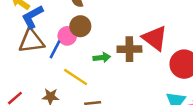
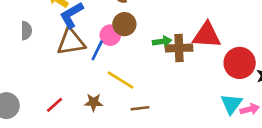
red triangle: (155, 38) -> (207, 35), turned -32
green arrow: (102, 58) -> (162, 41), moved

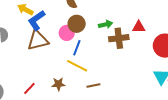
red triangle: (207, 35) -> (139, 27), size x0.6
green arrow: (162, 41) -> (106, 24), moved
blue line: (97, 50) -> (77, 48), moved

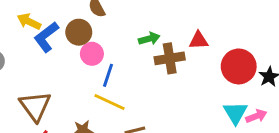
brown circle: (77, 24) -> (79, 32), moved
brown triangle: (38, 40) -> (35, 106), moved, turned -50

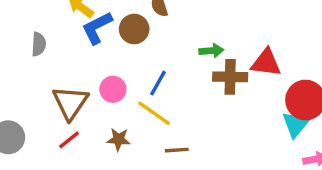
red triangle: (198, 40) -> (266, 63), size x1.4
pink circle: (92, 54) -> (113, 89), moved
cyan triangle: (235, 113) -> (296, 124), moved

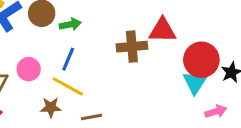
green arrow: (211, 51) -> (70, 24), moved
brown star: (119, 139) -> (51, 107), moved

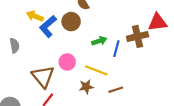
green arrow: (70, 24) -> (99, 41), moved
blue line: (68, 59) -> (116, 49), moved

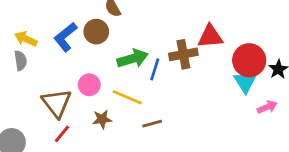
yellow arrow: (35, 16) -> (26, 39), moved
green arrow: (99, 41) -> (133, 58), size x1.5
brown star: (86, 87) -> (102, 119), moved

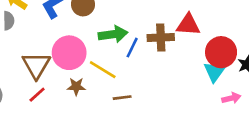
pink circle: (89, 85) -> (69, 53), size x1.6

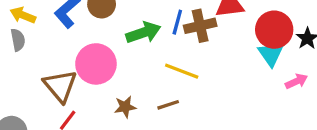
blue line: (132, 48) -> (177, 22), moved
yellow line: (103, 70) -> (182, 71), moved
brown star: (76, 86) -> (125, 107), moved

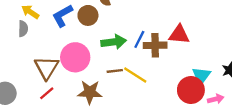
red circle: (274, 30) -> (191, 90), moved
brown line: (168, 105) -> (115, 71), moved
brown star: (125, 107) -> (90, 92), size x1.5

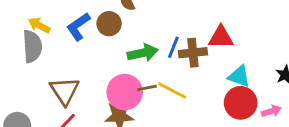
gray semicircle: (23, 29) -> (32, 46), size x1.6
pink circle: (75, 57) -> (125, 92), moved
cyan triangle: (201, 76) -> (239, 76), moved, turned -42

